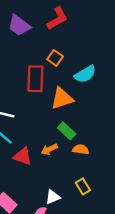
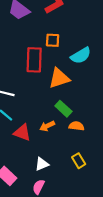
orange square: (55, 58) -> (53, 40), turned -32
white triangle: (53, 197) -> (42, 164), moved

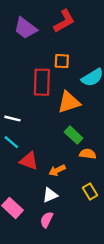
orange arrow: (47, 126) -> (57, 170), moved

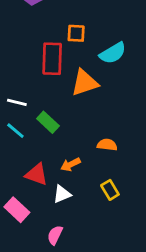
green rectangle: (74, 135) -> (48, 122), moved
red triangle: (29, 161) -> (37, 174), moved
pink semicircle: (47, 220) -> (55, 235), moved

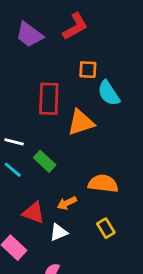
orange square: (76, 33) -> (88, 70), moved
cyan semicircle: (113, 53) -> (109, 93), turned 88
orange semicircle: (107, 145) -> (103, 184), size x1.5

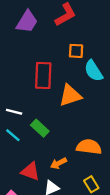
purple trapezoid: (29, 35) -> (27, 22), turned -95

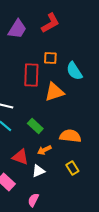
orange square: (76, 51) -> (50, 58), moved
green rectangle: (40, 128) -> (35, 126), moved

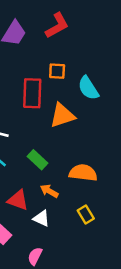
orange arrow: (44, 150) -> (49, 191), turned 56
white triangle: (38, 171) -> (41, 218), turned 48

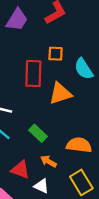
yellow rectangle: (86, 214) -> (81, 182), size x1.5

